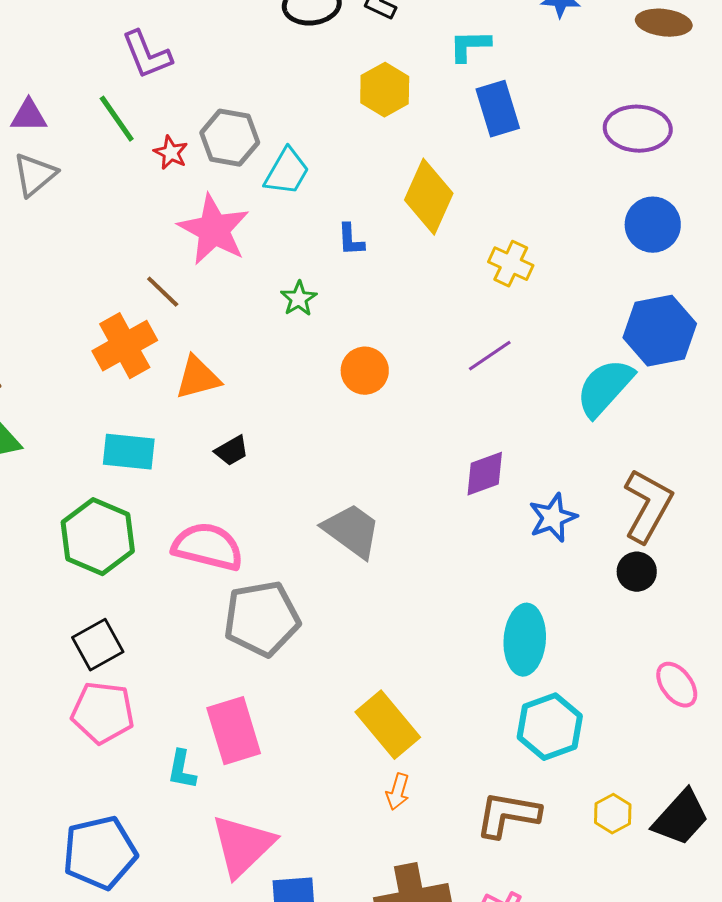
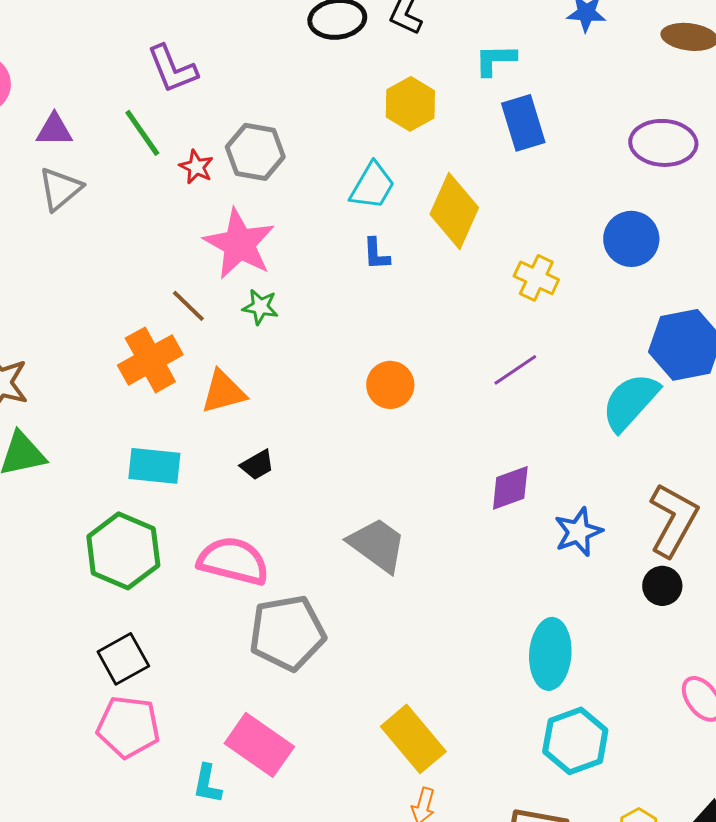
cyan trapezoid: (287, 172) -> (372, 186), moved
blue circle: (653, 225) -> (631, 239), moved
green star: (299, 299) -> (260, 307), moved, turned -30
pink rectangle: (234, 731) -> (259, 745), turned -38

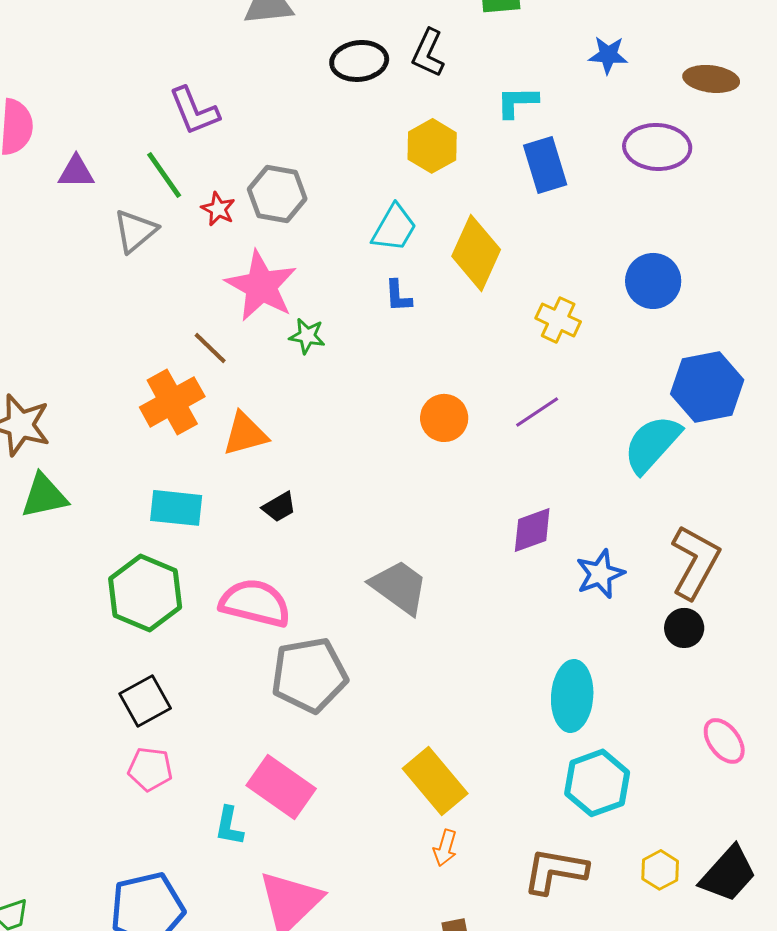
purple ellipse: (663, 143) -> (657, 147), moved
gray triangle: (60, 189) -> (135, 231), moved
green star: (260, 307) -> (307, 336), moved
orange circle: (390, 385) -> (444, 418), moved
pink pentagon: (128, 727) -> (150, 769), size x0.7

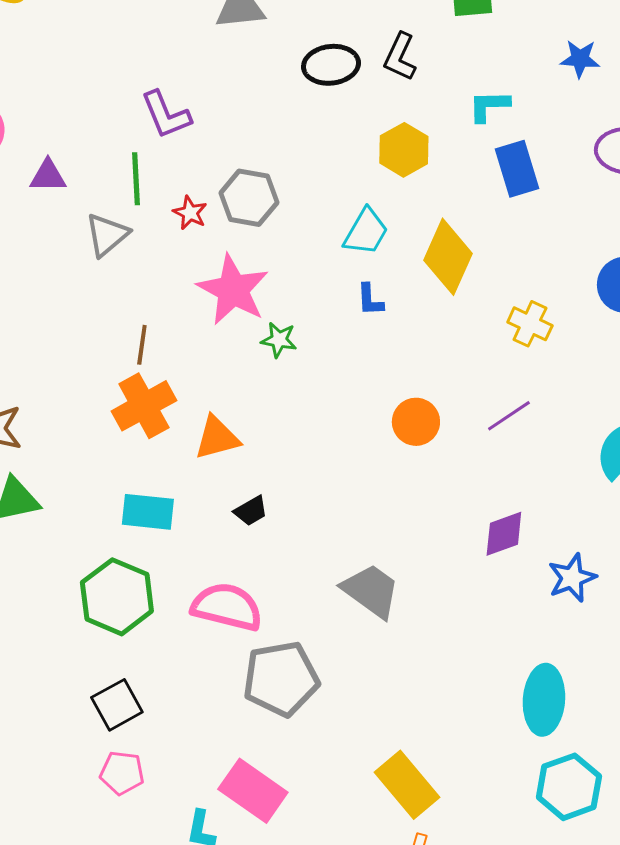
green line: (164, 175) -> (136, 179), turned 32
brown line: (210, 348) -> (142, 345), moved, turned 54

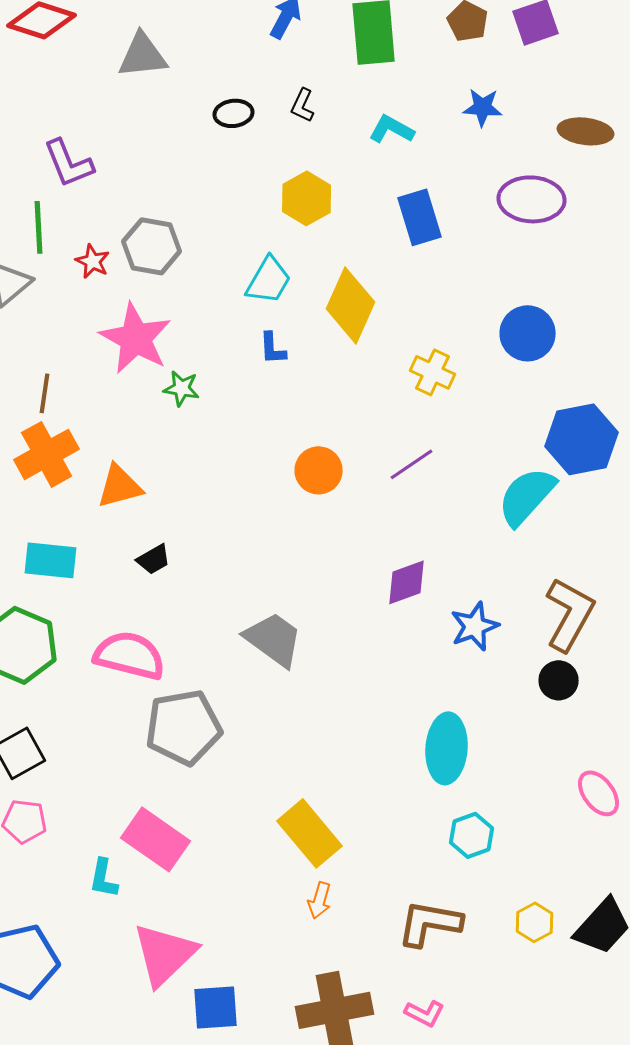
black L-shape: (400, 57) -> (303, 105), size x0.7
black ellipse: (331, 65) -> (234, 113), size x0.7
cyan L-shape: (489, 106) -> (392, 129), moved, turned 30
cyan hexagon: (569, 787) -> (472, 835), size x0.7

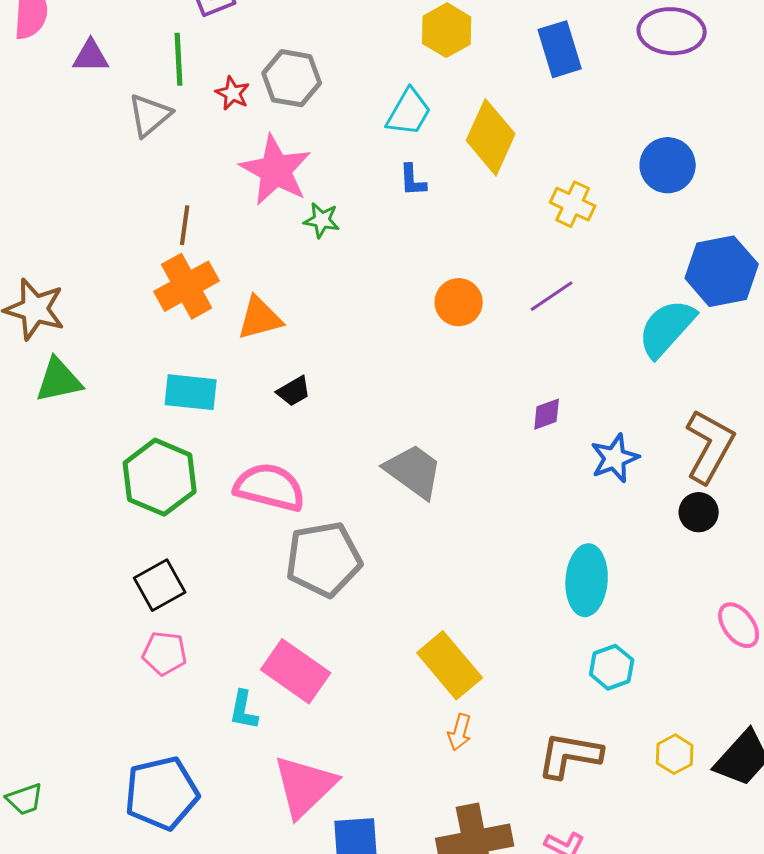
purple diamond: (407, 582) -> (547, 414), size x0.7

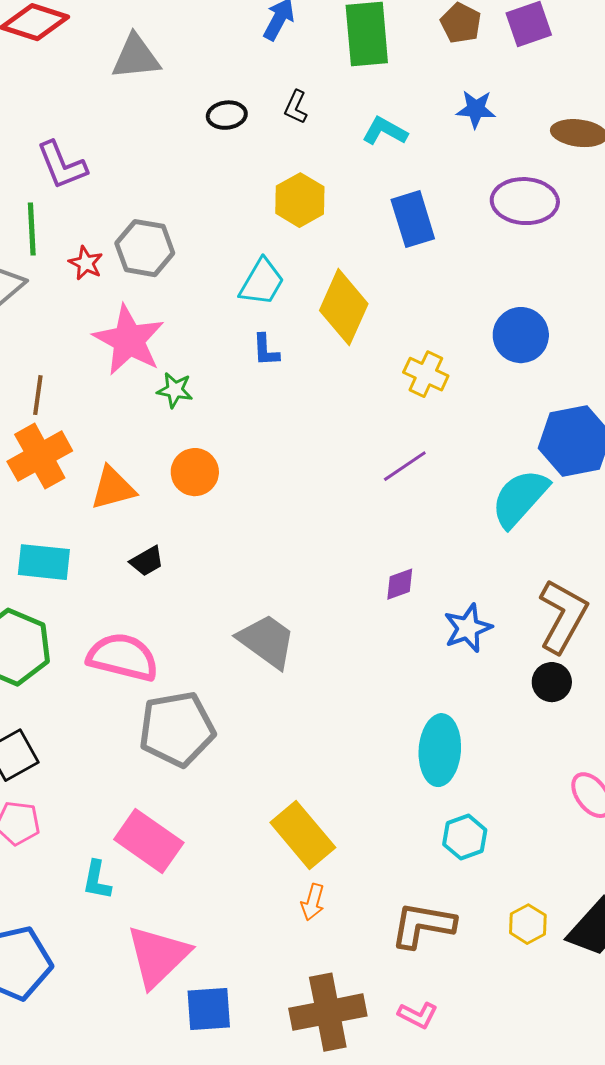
orange circle: (459, 302) -> (195, 472), moved

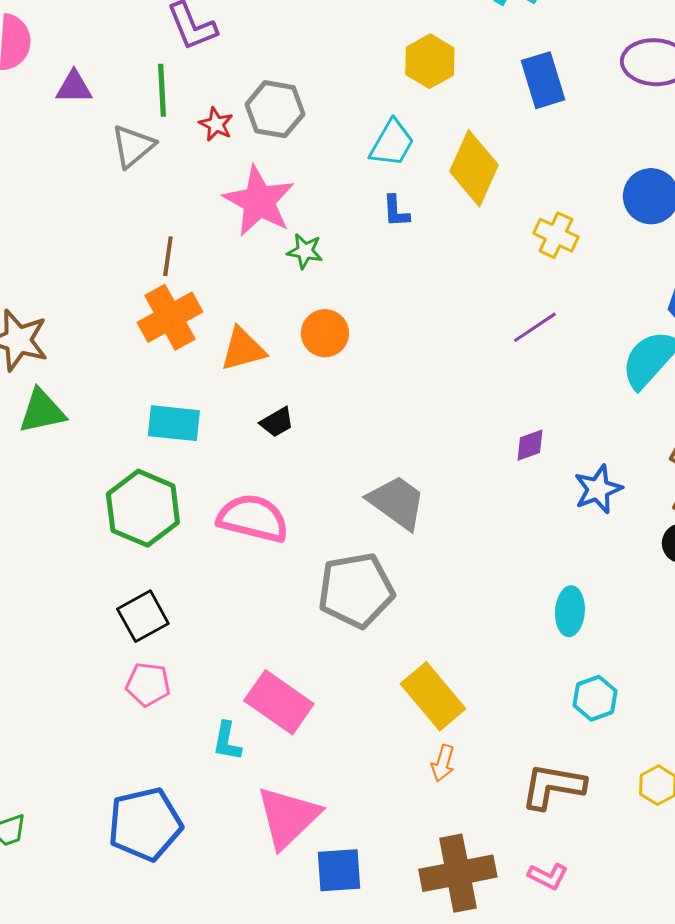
gray pentagon: (177, 729) -> (356, 590), moved
cyan ellipse: (440, 750) -> (570, 611), size x0.7

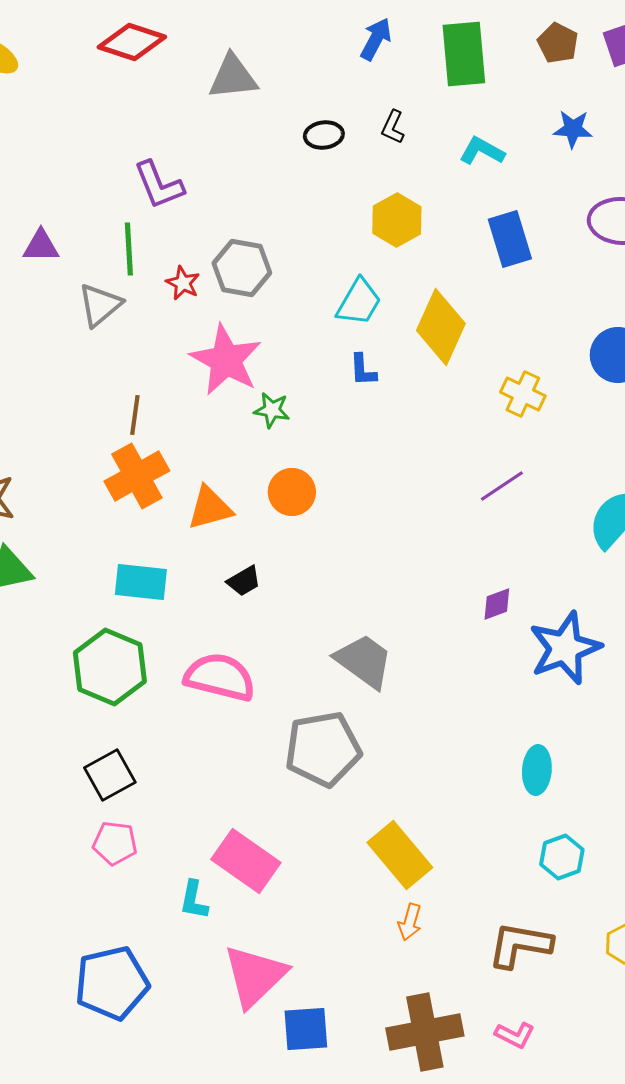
blue star: (598, 489) -> (565, 648), size x1.5

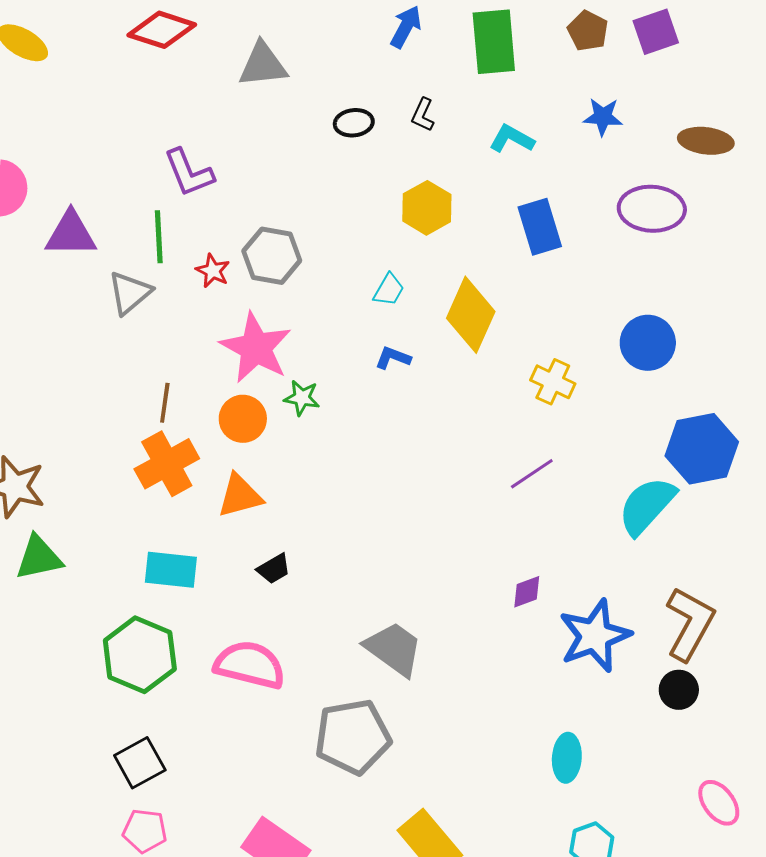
purple triangle: (41, 246) -> (71, 234), size x1.4
cyan trapezoid: (359, 302) -> (389, 290), size x0.7
blue L-shape: (363, 370) -> (393, 358), turned 114
orange circle: (292, 492) -> (243, 419), moved

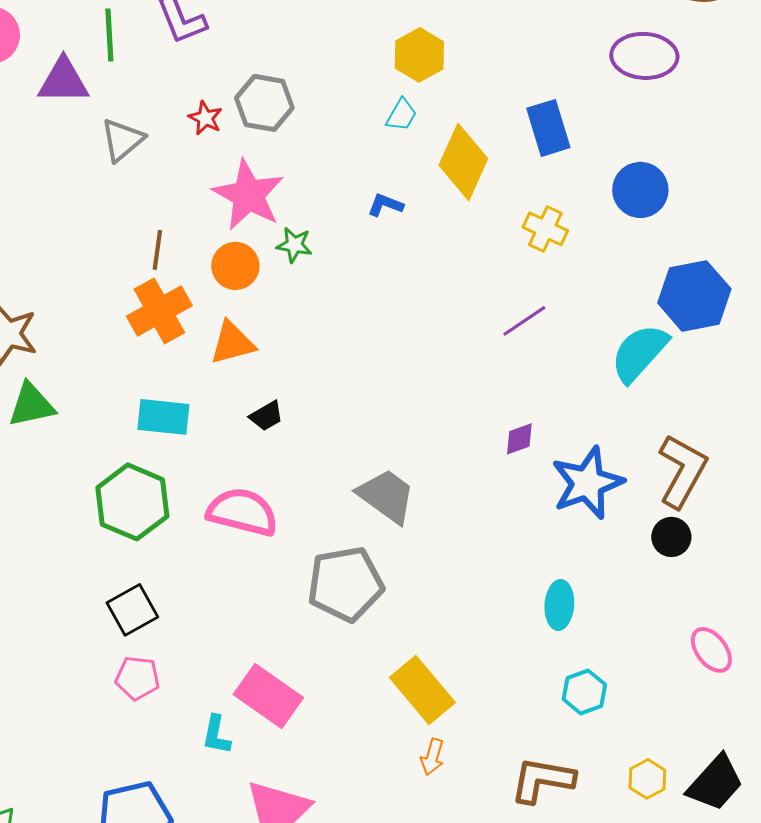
blue rectangle: (540, 227) -> (548, 128), moved
green line: (159, 237) -> (109, 35), moved
cyan trapezoid: (389, 290) -> (401, 115), moved

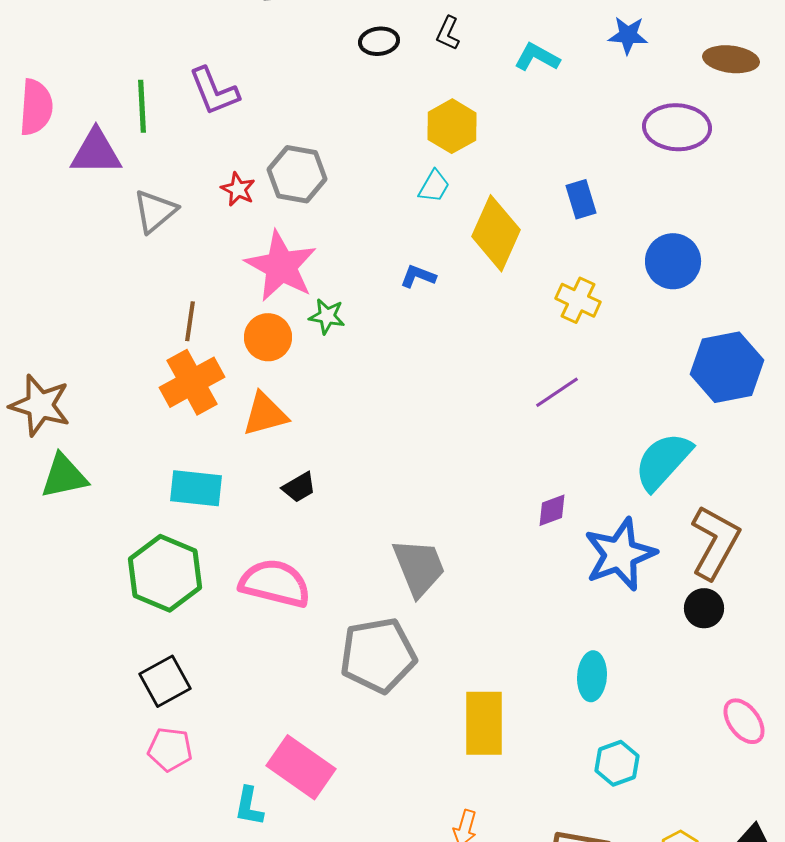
blue rectangle: (548, 128) -> (581, 199), size x0.7
cyan semicircle: (639, 353) -> (663, 461), moved
gray trapezoid: (386, 496) -> (419, 567), turned 32
yellow rectangle: (422, 690) -> (484, 723), moved, turned 40

